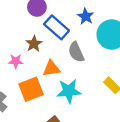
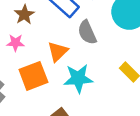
brown star: (34, 44) -> (24, 15), moved
orange triangle: (51, 68) -> (58, 52), turned -36

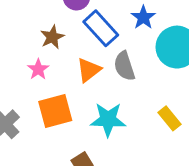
pink star: (16, 43) -> (38, 69), turned 30
orange triangle: (58, 52) -> (89, 70), moved

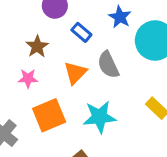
blue rectangle: (101, 28) -> (81, 32), size x0.6
pink star: (38, 69) -> (28, 78), turned -30

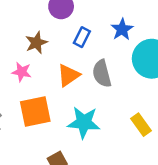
blue rectangle: (81, 32) -> (82, 37), turned 66

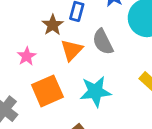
brown star: (36, 43) -> (53, 25), moved
pink star: (22, 72) -> (27, 56), turned -30

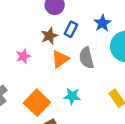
orange square: (47, 91) -> (37, 103), moved, turned -35
cyan star: (95, 92) -> (72, 96), size x0.7

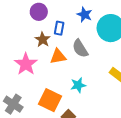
pink star: (23, 56) -> (26, 64), size x1.6
orange triangle: (60, 59) -> (58, 57), turned 42

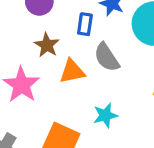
blue rectangle: (59, 28) -> (85, 24), moved

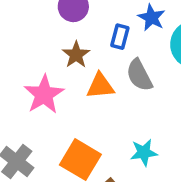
cyan star: (105, 115) -> (144, 152), moved

